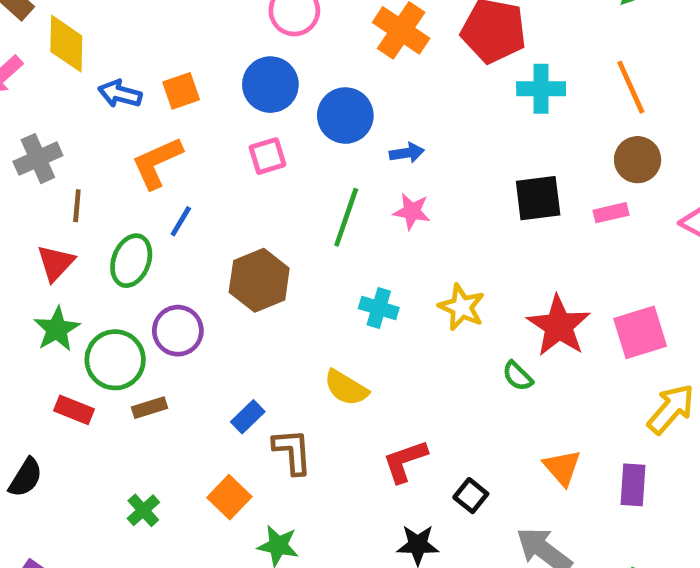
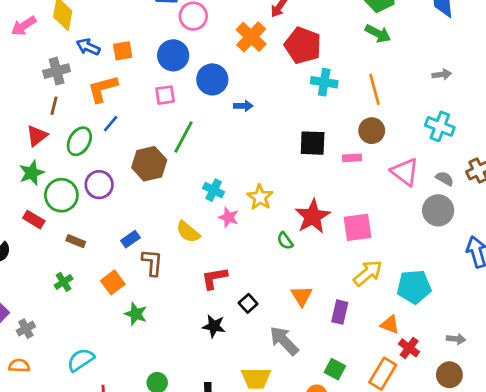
gray cross: (38, 159) -> (57, 71), moved
pink star: (412, 211) -> (229, 217), moved
green line: (346, 217) -> (184, 137), moved
brown rectangle: (150, 408) -> (76, 241), moved, turned 30

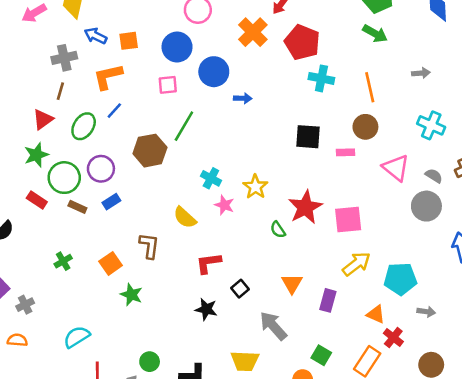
gray arrow: (442, 75) -> (421, 73), moved
blue rectangle: (130, 239) -> (111, 202), moved
brown rectangle: (76, 241) -> (77, 207), moved
gray arrow: (456, 339) -> (426, 312), moved

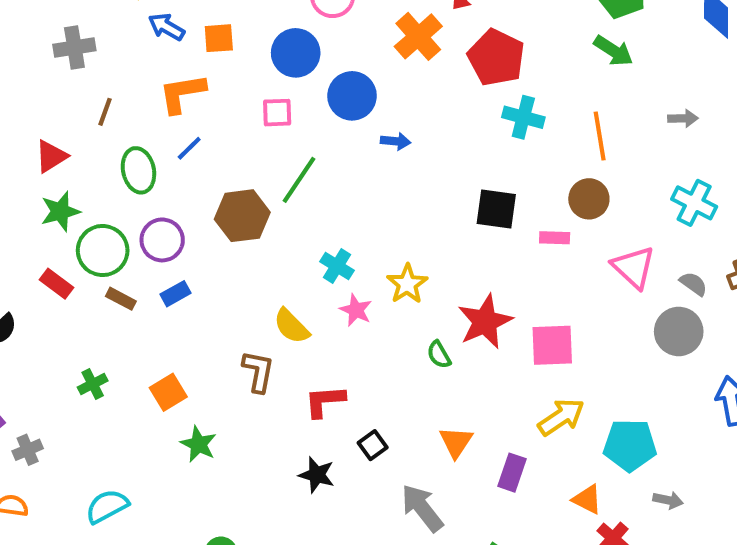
gray cross: (64, 58) -> (74, 47), moved
red triangle: (43, 119) -> (51, 156), moved
green ellipse: (84, 126) -> (138, 170), turned -48
brown L-shape: (149, 246) -> (258, 371), moved

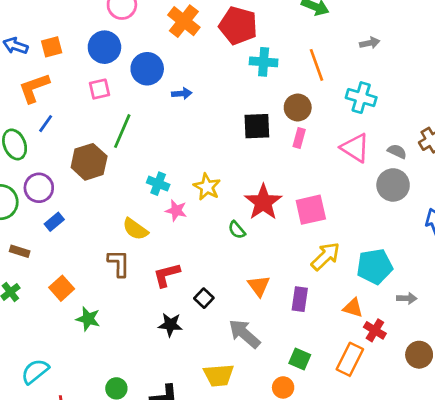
brown circle: (589, 199) -> (298, 107), moved
cyan cross: (694, 203) -> (361, 98), moved
pink rectangle: (555, 238) -> (299, 138), turned -66
brown rectangle: (121, 299) -> (20, 251), moved

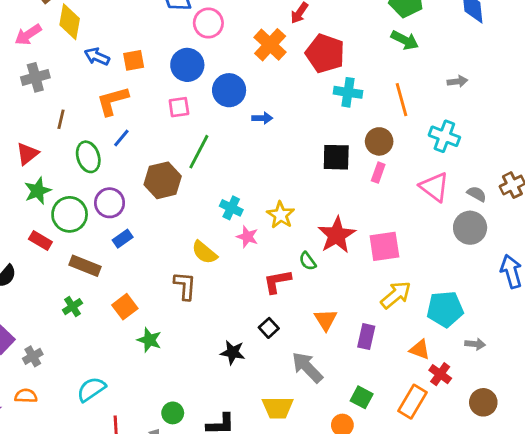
brown rectangle: (20, 251) -> (85, 266), size x1.5
red L-shape: (167, 275) -> (277, 281), moved

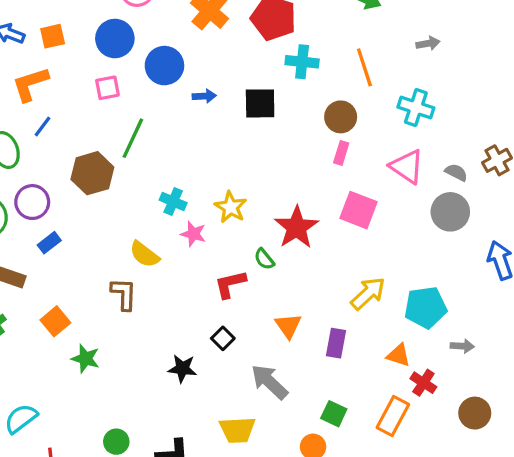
black square: (336, 157) -> (260, 103), moved
pink square: (384, 246) -> (358, 210), moved, turned 32

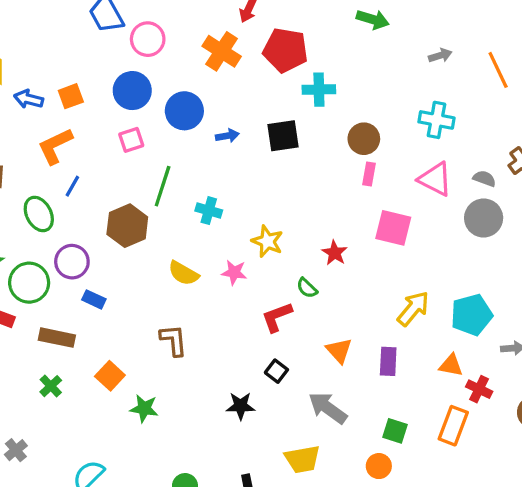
orange line: (364, 67) -> (498, 70), moved
cyan cross: (173, 201) -> (209, 211), moved
red star: (296, 227) -> (335, 253), size x0.6
blue rectangle: (49, 243) -> (94, 299), turned 70
yellow semicircle: (144, 254) -> (183, 273), moved

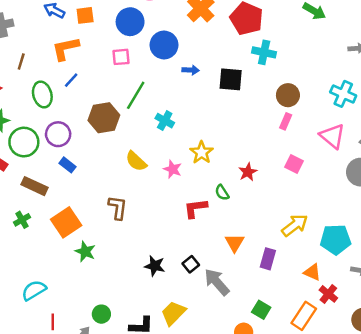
pink square: (393, 228) -> (294, 164), size x0.7
black square: (276, 371) -> (191, 264), moved
orange square: (110, 376) -> (66, 222), size x1.4
yellow trapezoid: (302, 459) -> (173, 313), moved, turned 132

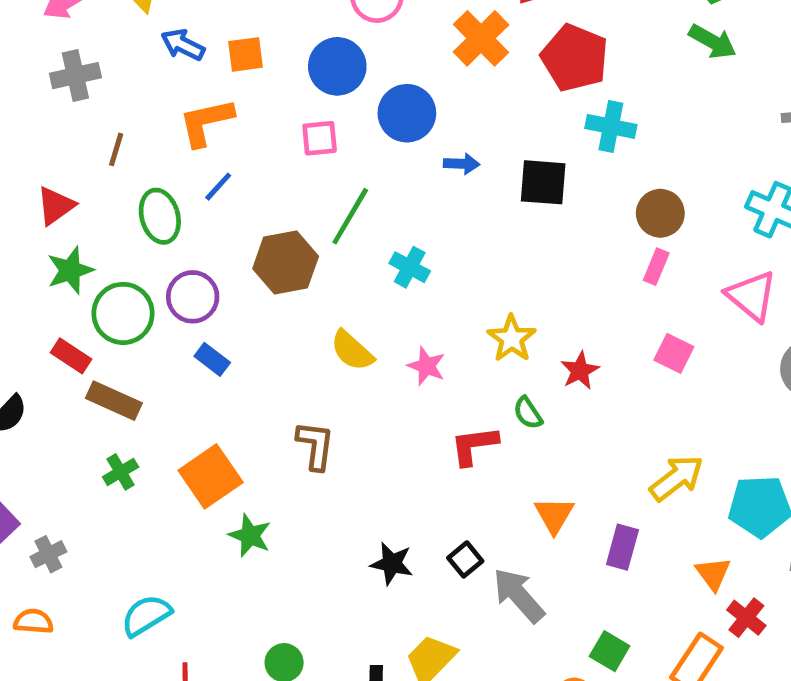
yellow star: (202, 152) -> (512, 338), moved
brown rectangle: (34, 186) -> (114, 401), moved
orange triangle: (312, 272) -> (713, 574), turned 30

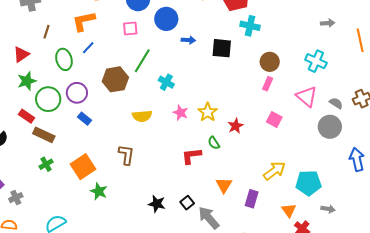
yellow semicircle: (352, 351) -> (142, 116), turned -48
pink star: (426, 366) -> (181, 113), moved

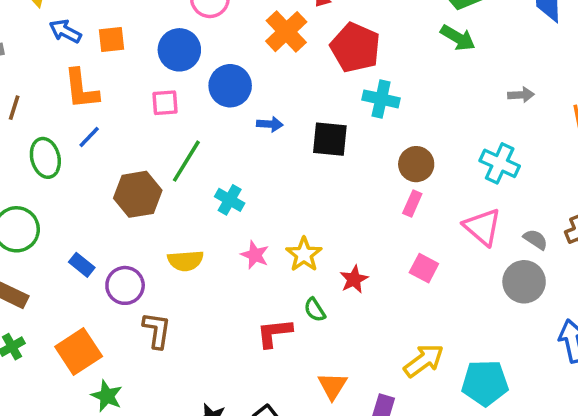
orange L-shape: (84, 21) -> (81, 89), turned -85
purple circle: (77, 93) -> (125, 285), moved

